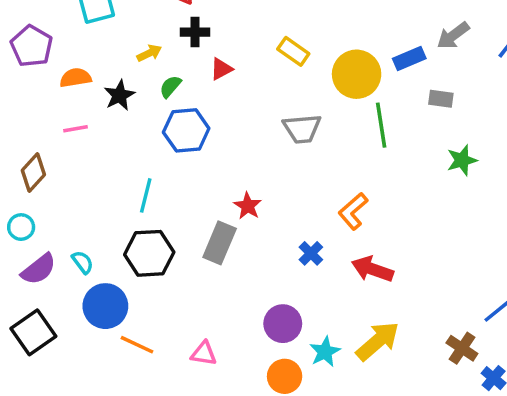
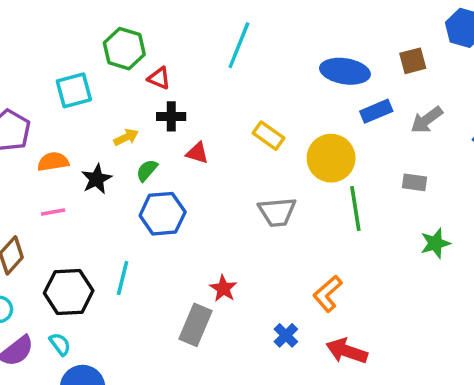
blue rectangle: (409, 58) -> (376, 111), moved
red triangle: (221, 69) -> (197, 153), turned 45
black hexagon: (149, 253) -> (69, 292), moved

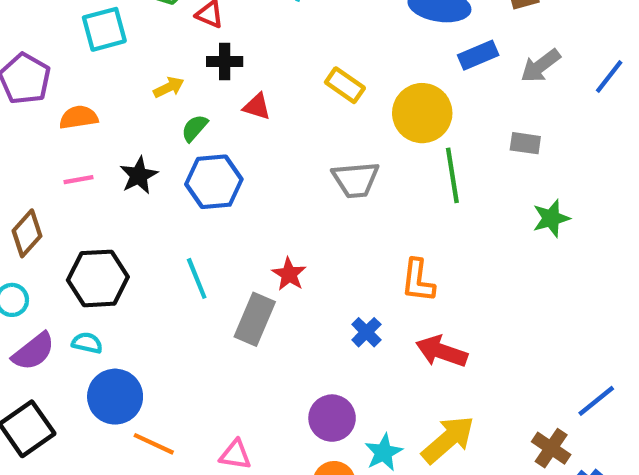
black star: (96, 179) -> (139, 175), moved
cyan line: (123, 278) -> (197, 278), moved, turned -36
orange L-shape: (328, 294) -> (418, 281), turned -42
cyan semicircle: (60, 344) -> (87, 343), turned -40

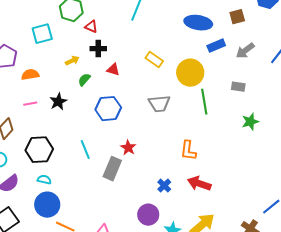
blue hexagon: (214, 182) -> (108, 109), moved
blue cross: (366, 332) -> (164, 186), moved
cyan semicircle: (87, 343) -> (44, 180), moved

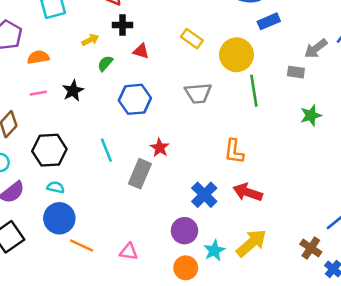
gray arrow: (245, 51) -> (316, 49), moved
blue cross: (164, 186) -> (204, 195), size x1.5

